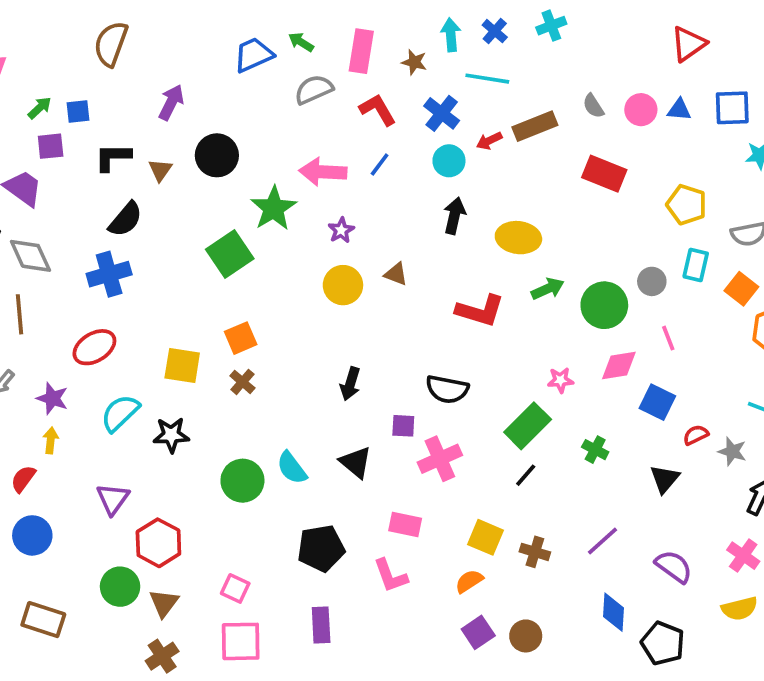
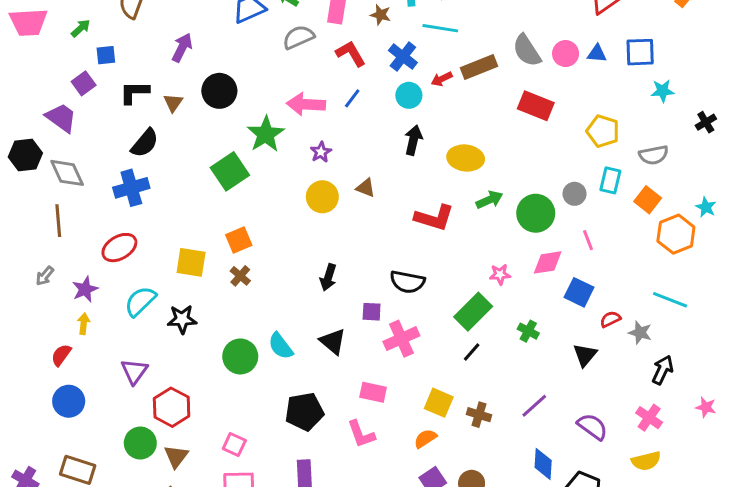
gray semicircle: (593, 106) -> (527, 51), size x1.6
green arrow: (40, 108) -> (81, 28), moved
purple square: (51, 146) -> (84, 83), turned -30
purple star: (52, 398) -> (85, 289), turned 30

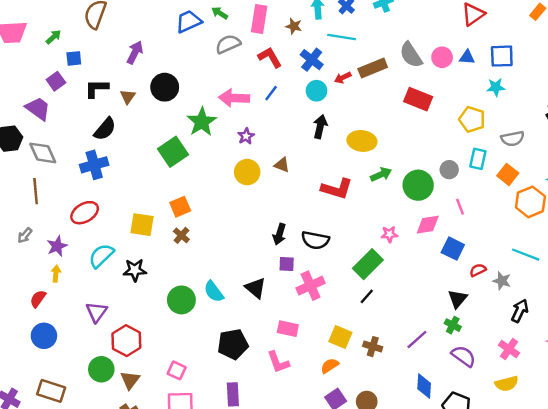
cyan star: (663, 91) -> (496, 87), moved
black arrow: (328, 277) -> (279, 234), moved
green cross: (528, 331) -> (453, 325), moved

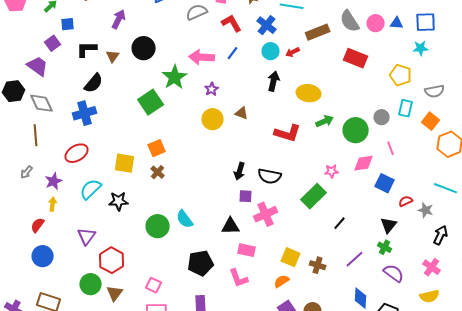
red arrow: (343, 78) -> (293, 52), moved
black triangle: (256, 288) -> (231, 226), moved, turned -42
black line: (367, 296) -> (340, 223), moved

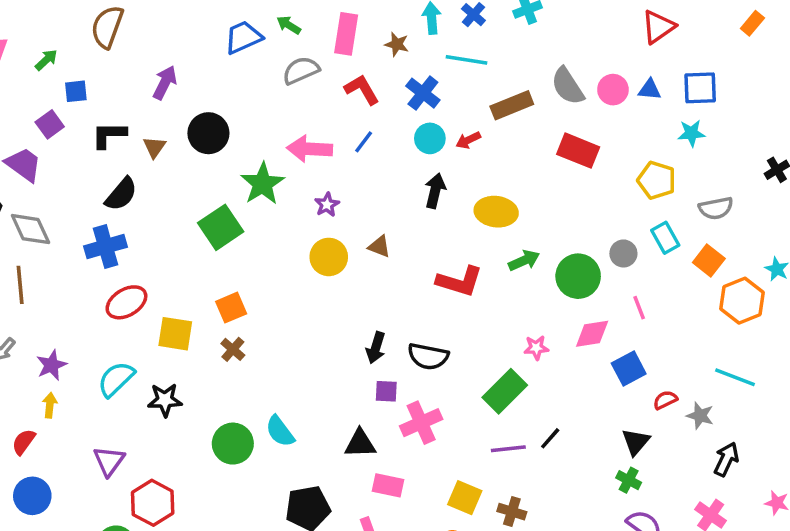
cyan rectangle: (406, 108) -> (665, 238), turned -42
red ellipse: (77, 153) -> (126, 302), moved
blue square: (385, 183) -> (629, 369), turned 36
purple line: (355, 259) -> (508, 449), moved, turned 36

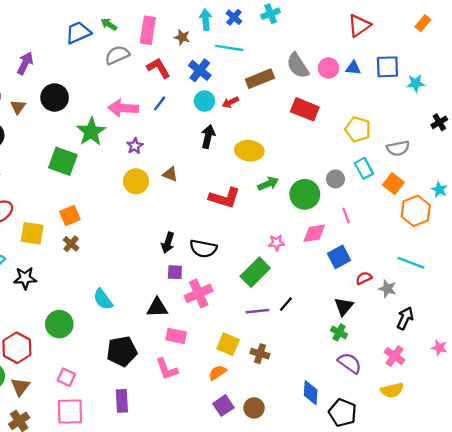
cyan star: (691, 133) -> (416, 83), moved
green square: (221, 227) -> (63, 161), turned -36
green circle: (233, 444) -> (59, 324), moved

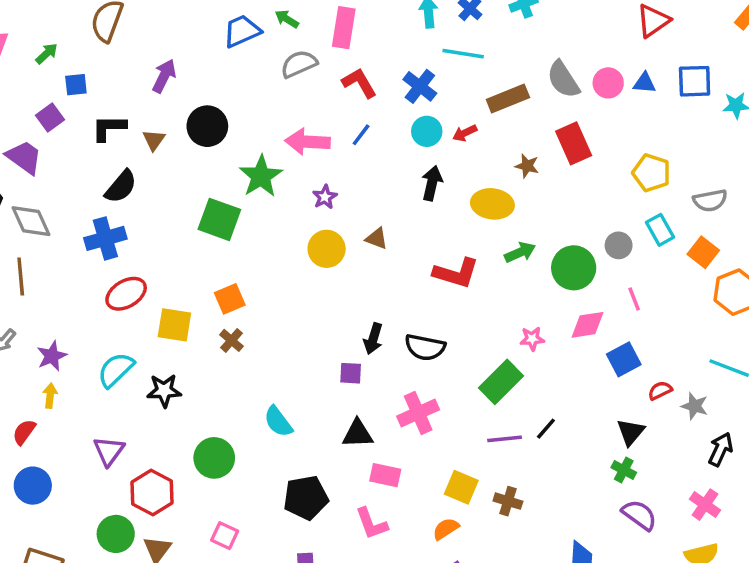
brown star: (182, 37) -> (527, 166), moved
red rectangle: (305, 109) -> (574, 143), turned 44
purple square: (175, 272) -> (351, 373), moved

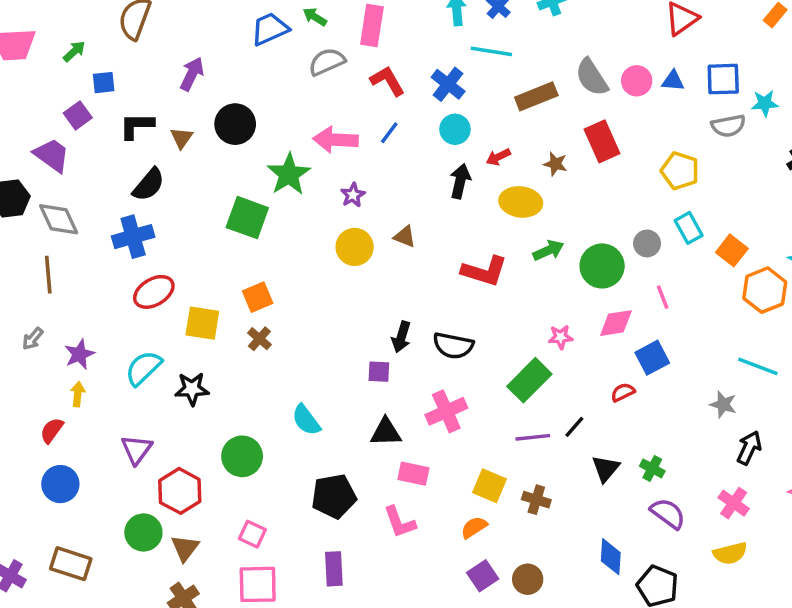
red arrow: (465, 133) -> (498, 157), moved
gray semicircle: (710, 200) -> (728, 126), moved
red semicircle: (660, 391) -> (623, 392), moved
black triangle: (631, 432) -> (606, 468), moved

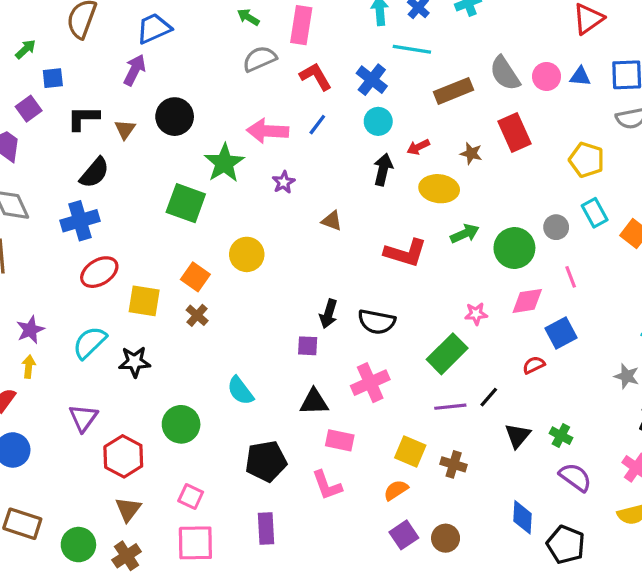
blue trapezoid: (270, 29) -> (154, 28), moved
yellow circle: (355, 247) -> (247, 254), moved
orange square: (258, 297) -> (195, 277), turned -32
green circle: (143, 532) -> (78, 545), moved

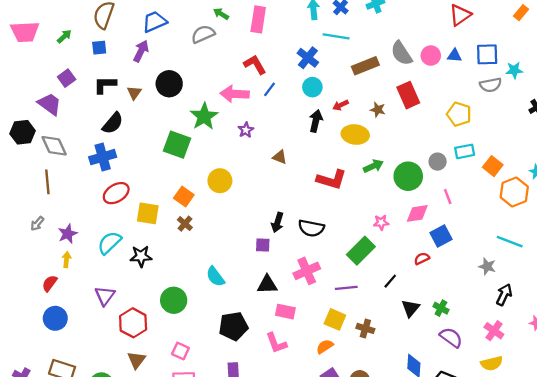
gray semicircle: (260, 59) -> (203, 34), moved
red L-shape: (316, 76) -> (255, 65), moved
blue square: (53, 78) -> (99, 48), moved
cyan rectangle: (595, 213) -> (465, 151), turned -72
purple line: (450, 407) -> (346, 288), moved

